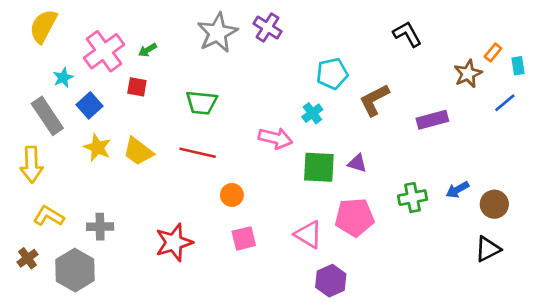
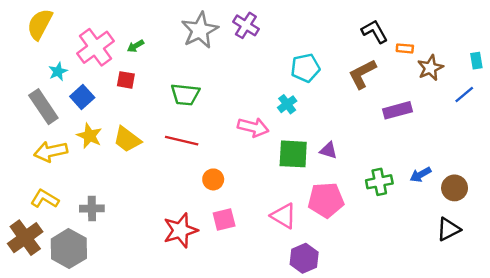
orange rectangle: (493, 53) -> (405, 48), moved, turned 56
brown L-shape: (374, 100) -> (362, 74), moved
yellow arrow: (31, 165) -> (51, 152), moved, turned 80
red star: (174, 242) -> (180, 230), moved
brown cross: (28, 258) -> (25, 238), size x1.8

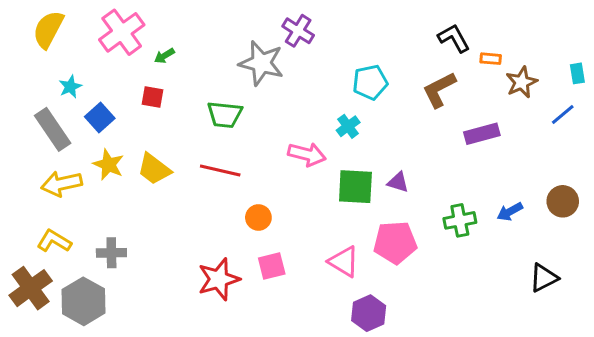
gray star: (200, 30) -> (261, 63), moved, turned -30
pink cross: (96, 47) -> (122, 32), moved
brown circle: (455, 188) -> (563, 201), moved

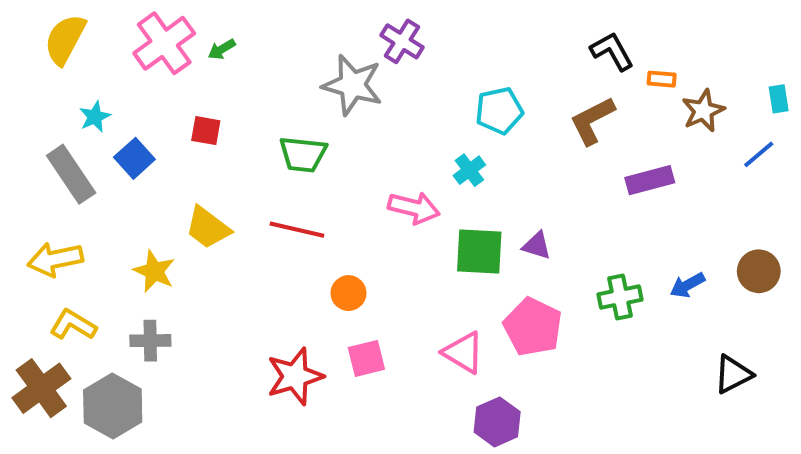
green arrow: (164, 56) -> (222, 49), moved
yellow star: (108, 165) -> (154, 271), moved
yellow arrow: (61, 184) -> (55, 259), moved
pink pentagon: (395, 242) -> (533, 327), turned 30

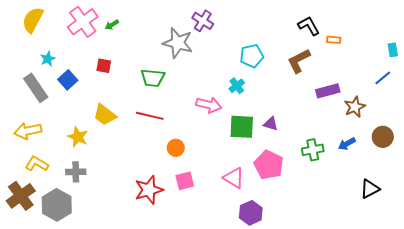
brown star: (703, 111) -> (355, 107), moved

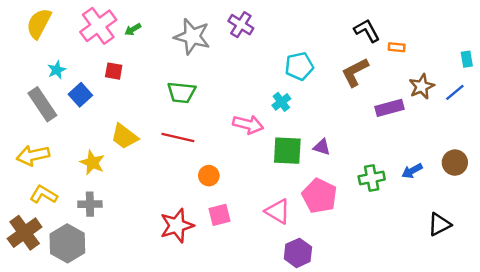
gray star: (178, 43) -> (192, 37), moved
red square: (104, 66) -> (114, 71), moved
brown star: (355, 107) -> (422, 86), moved

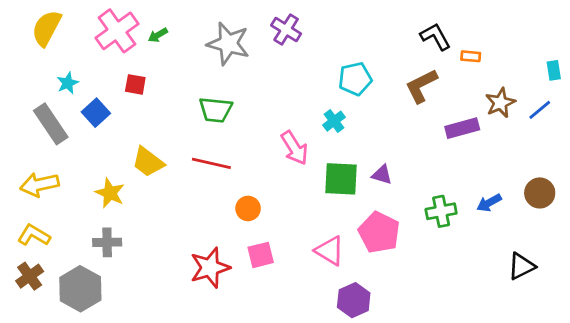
pink arrow: (248, 125) -> (295, 148), turned 44
yellow L-shape: (44, 195) -> (34, 235), moved
brown cross: (25, 233) -> (30, 276), size x0.7

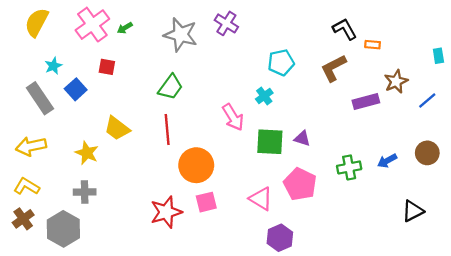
green trapezoid: (216, 110) -> (171, 87), turned -60
blue line: (540, 110) -> (427, 100), moved
red line: (211, 163) -> (167, 129), turned 72
orange circle: (248, 208) -> (196, 165), size x1.8

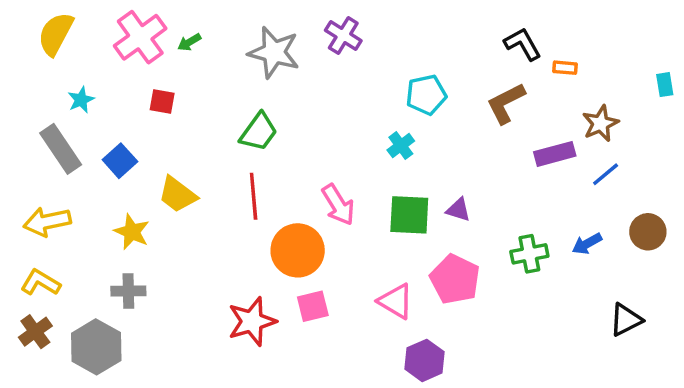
blue square: (76, 89) -> (120, 161), moved
blue line: (427, 100) -> (606, 174), moved
pink arrow: (233, 117) -> (338, 205), moved

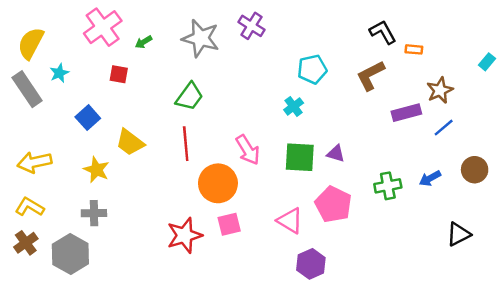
yellow semicircle: (56, 34) -> (31, 43), moved
green arrow: (189, 42) -> (144, 42), moved
cyan rectangle: (665, 85) -> (487, 62), turned 49
gray rectangle: (61, 149) -> (27, 89), moved

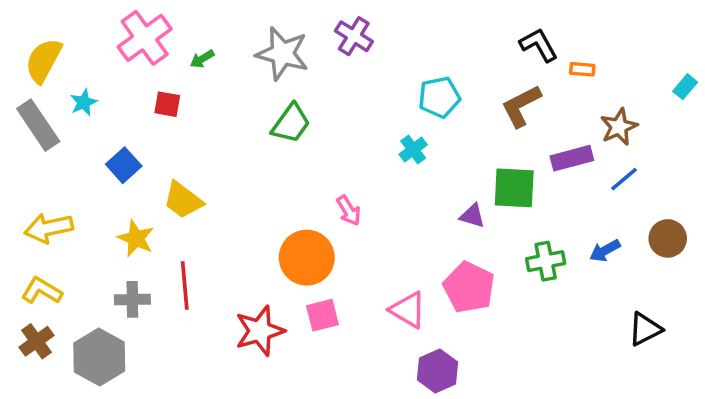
green trapezoid: (189, 97) -> (291, 123), moved
red line: (186, 144) -> (185, 286), moved
pink arrow: (248, 150) -> (349, 211), size x0.7
green square: (300, 157) -> (514, 188), moved

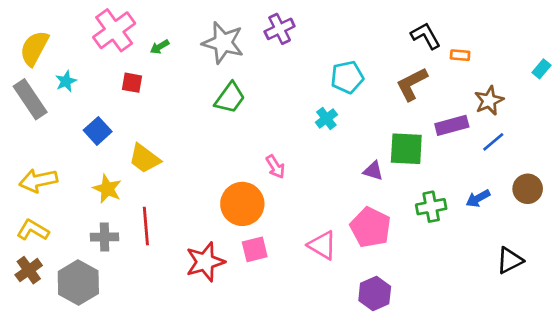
purple cross: (354, 36) -> (280, 29), turned 32
purple hexagon: (438, 371) -> (375, 294), moved

